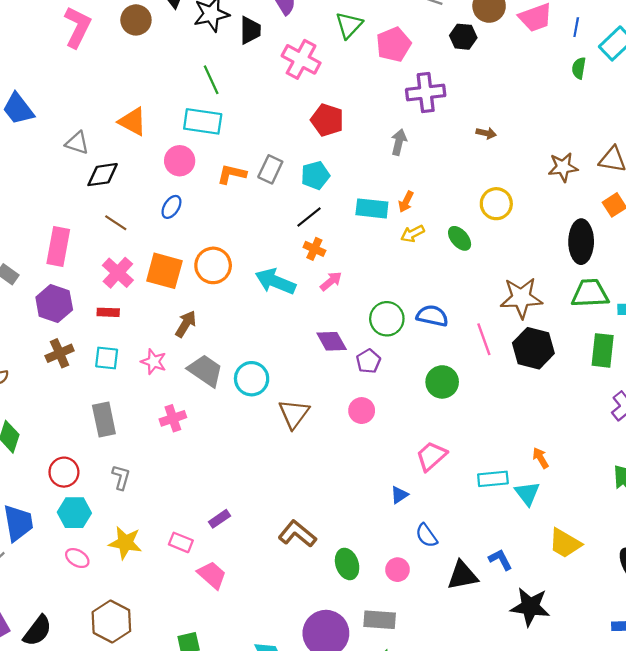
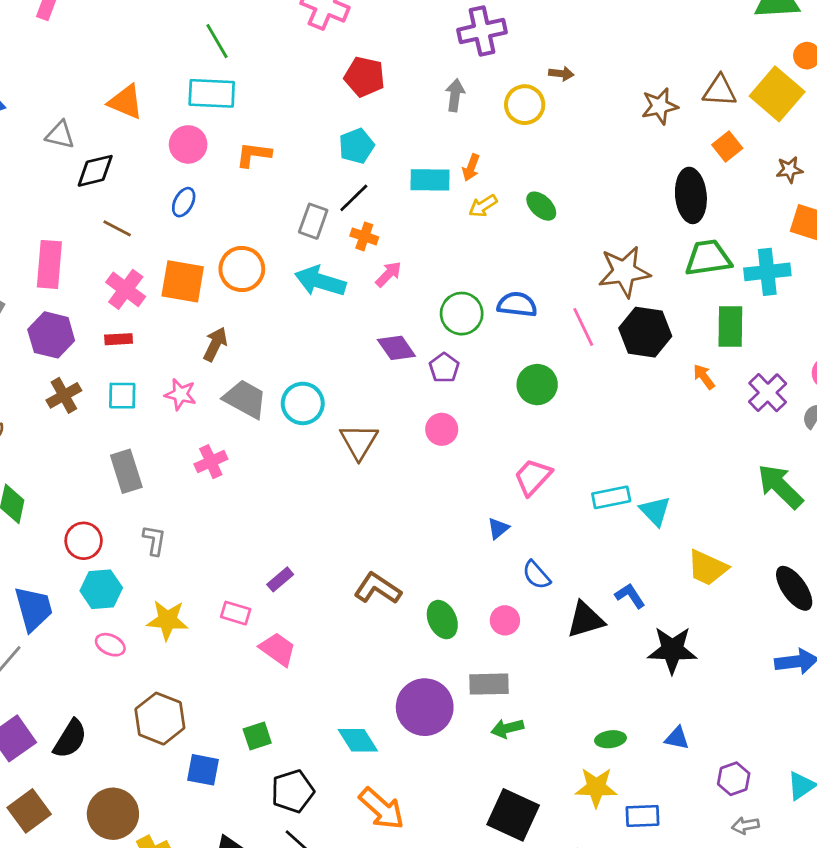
gray rectangle: (270, 169) -> (313, 221), moved
yellow circle: (496, 204) -> (525, 105), moved
orange arrow: (541, 458) -> (704, 377), moved

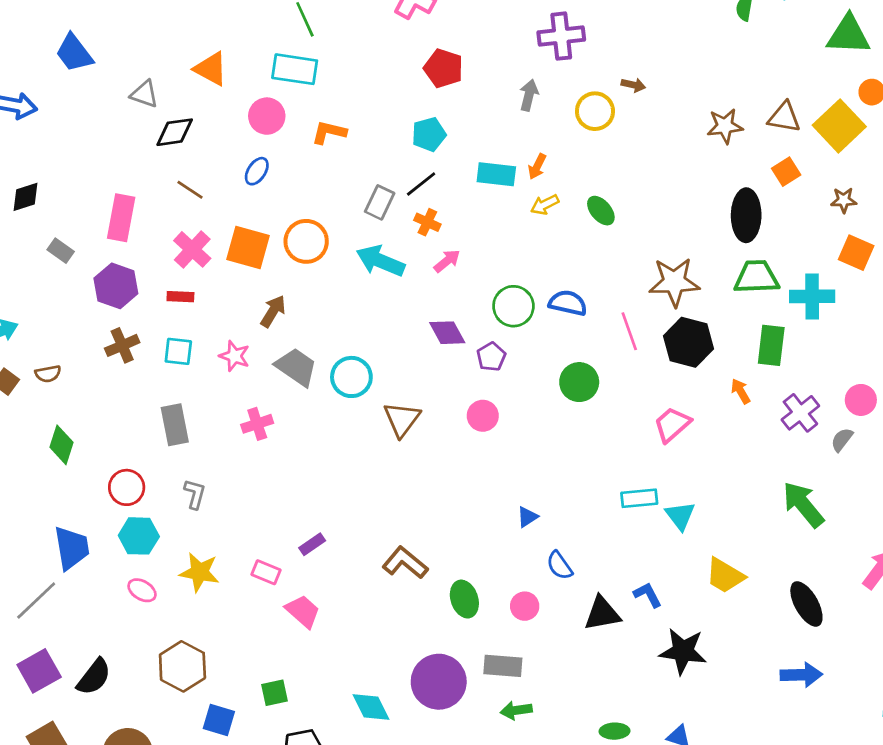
pink trapezoid: (533, 477) -> (672, 424), moved

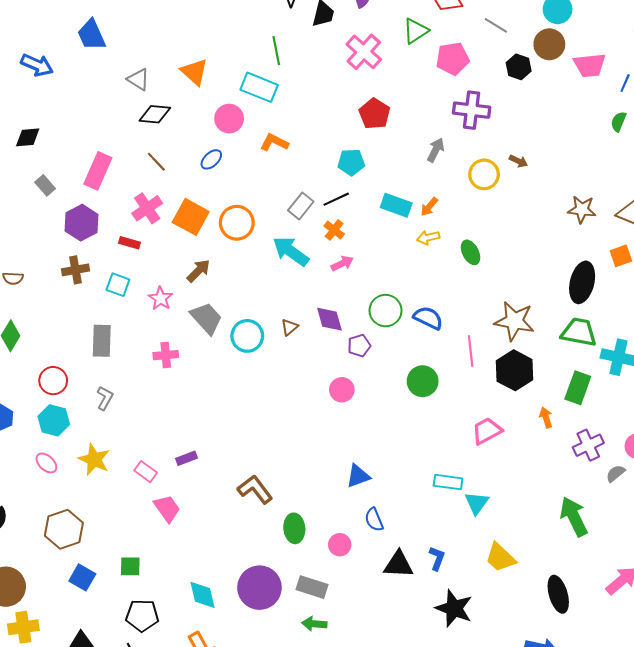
brown triangle: (402, 419) -> (289, 327), moved, size x0.6
blue triangle: (527, 517) -> (358, 476), size x1.4
blue L-shape: (648, 595) -> (437, 558), turned 35

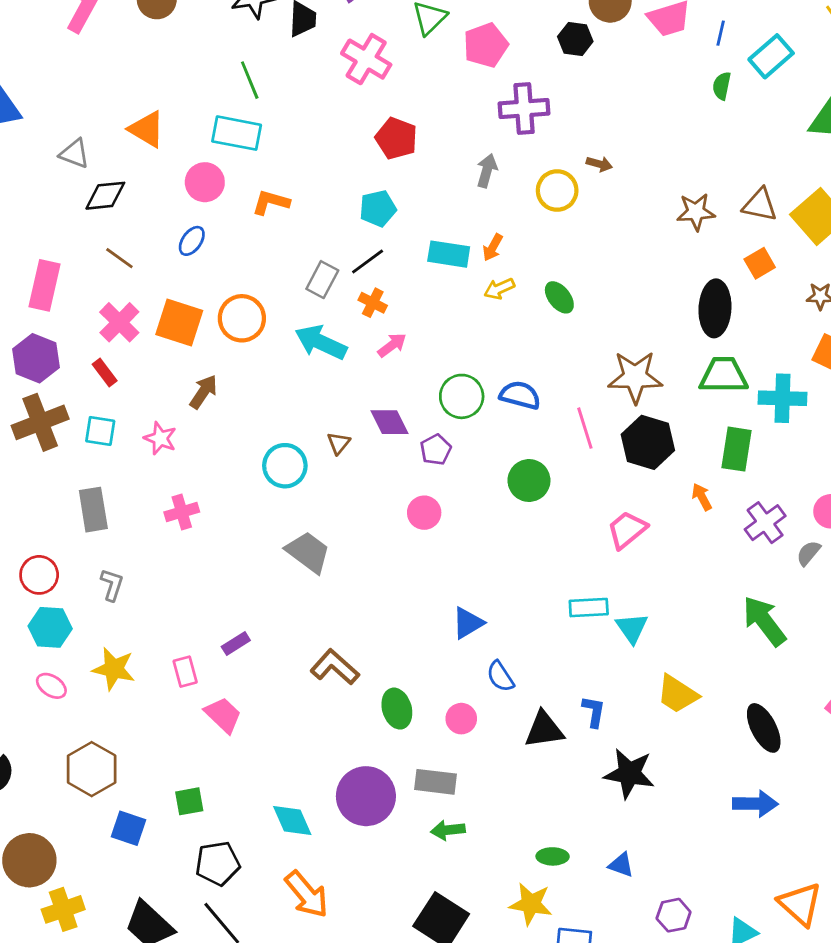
red rectangle: (129, 243) -> (105, 372), turned 48
brown cross: (75, 270) -> (40, 422), size x1.5
gray trapezoid: (206, 318) -> (308, 552), moved
pink rectangle: (146, 472) -> (185, 672), turned 50

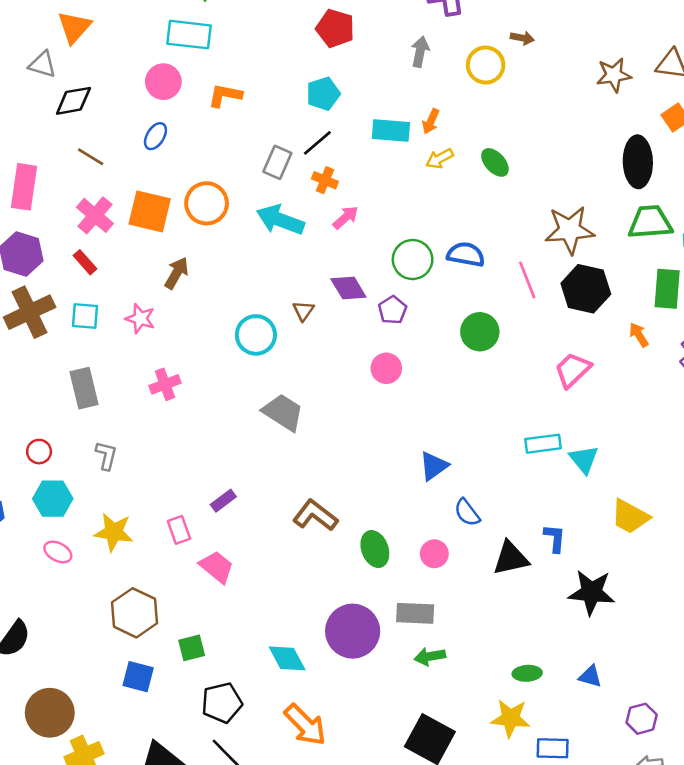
orange triangle: (147, 129) -> (74, 27), moved, turned 45
red circle: (39, 575) -> (39, 452), size x0.7
brown hexagon: (92, 769) -> (135, 613), moved

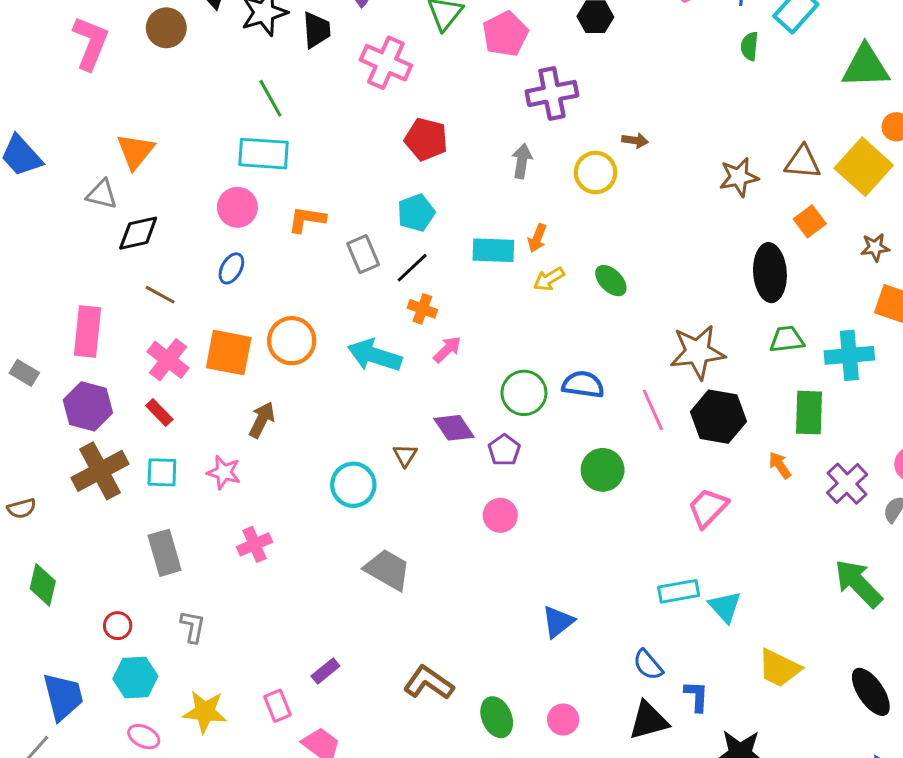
gray rectangle: (277, 162) -> (363, 254), moved, turned -44
green trapezoid: (650, 222) -> (787, 339), size x0.7
blue semicircle: (467, 513) -> (648, 665), moved

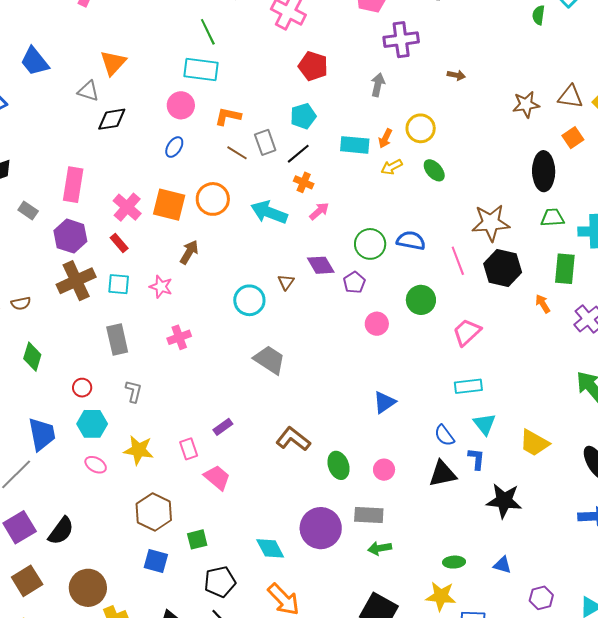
yellow circle: (596, 173) -> (421, 128), moved
brown line: (160, 295) -> (237, 153), moved
pink trapezoid: (708, 508) -> (467, 332), moved
pink circle: (500, 515) -> (377, 324), moved
cyan triangle: (725, 607) -> (485, 424), moved

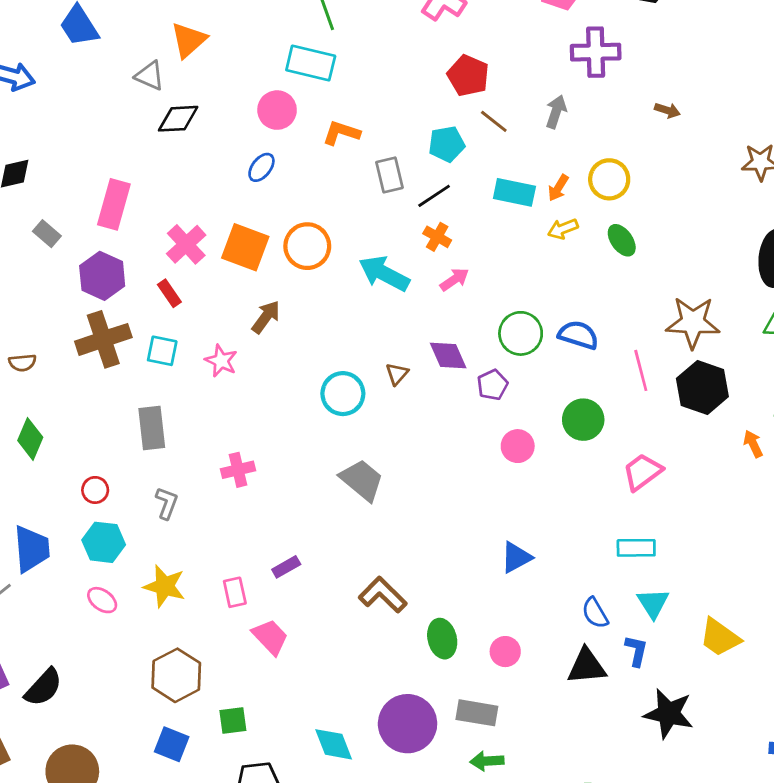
brown line: (237, 153) -> (494, 121), moved
pink cross: (179, 337) -> (238, 470), moved

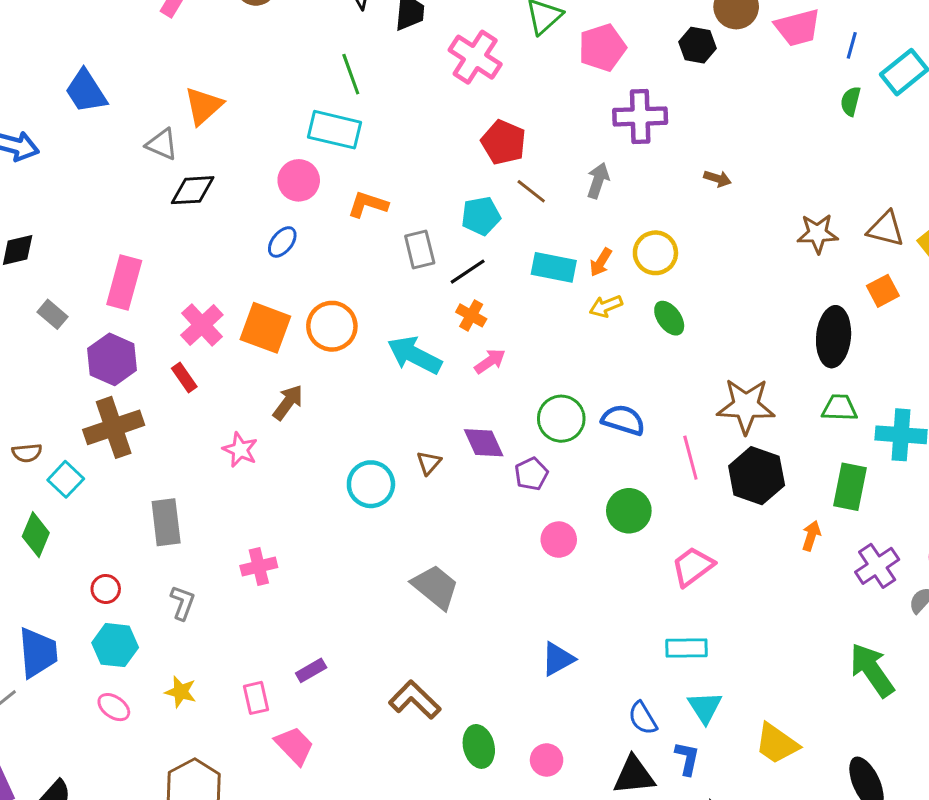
cyan square: (162, 351) -> (66, 479), moved, turned 32
orange arrow: (753, 444) -> (811, 536), turned 44
gray trapezoid: (362, 480) -> (435, 587), moved
yellow star: (164, 586) -> (181, 692), size x0.7

